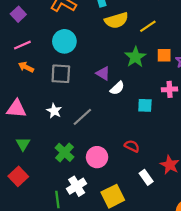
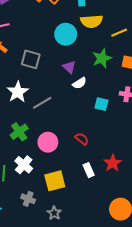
cyan circle: (64, 41) -> (66, 34), moved
white star: (54, 111) -> (18, 92), size x1.5
white cross: (77, 186) -> (24, 165), turned -30

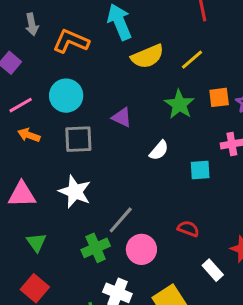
cyan circle: (66, 34) -> (66, 96), moved
purple triangle: (69, 67) -> (122, 117), moved
gray line: (42, 103) -> (121, 220), moved
green cross: (19, 132) -> (96, 248), turned 30

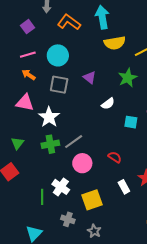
pink triangle: (22, 194) -> (25, 103), moved
green cross: (96, 248) -> (50, 144), moved

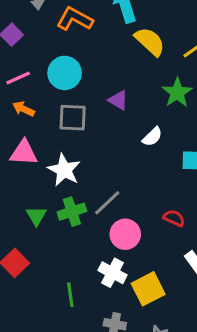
yellow semicircle: (115, 43) -> (150, 41), turned -120
green triangle: (17, 143) -> (36, 216), moved
white cross: (61, 187) -> (112, 273), moved

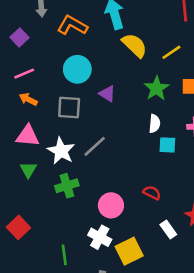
cyan circle: (65, 73) -> (77, 69), moved
white semicircle: (152, 137) -> (155, 124), moved, turned -42
gray line: (107, 203) -> (95, 146), moved
green triangle: (36, 216) -> (28, 170), moved

